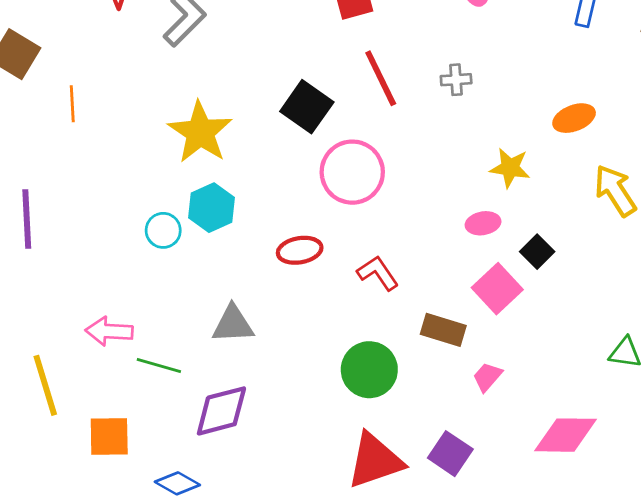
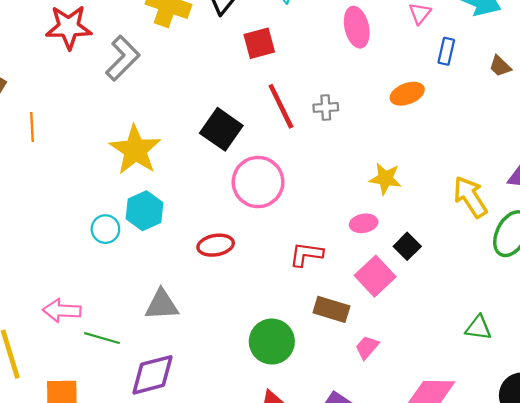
gray cross: (456, 80) -> (326, 107), moved
orange ellipse: (574, 118) -> (407, 94), moved
red L-shape: (378, 273) -> (306, 254), moved, turned -48

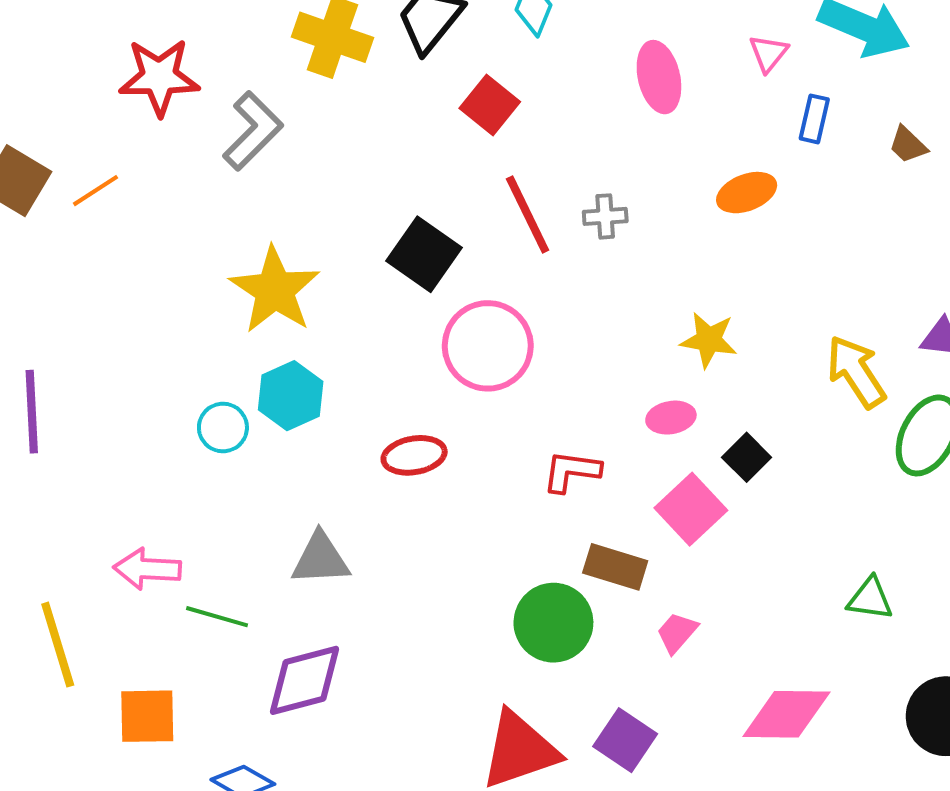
red square: (259, 43) -> (490, 105), turned -36
orange line: (32, 127) -> (95, 191), moved, turned 60
green circle: (272, 342) -> (553, 623), moved

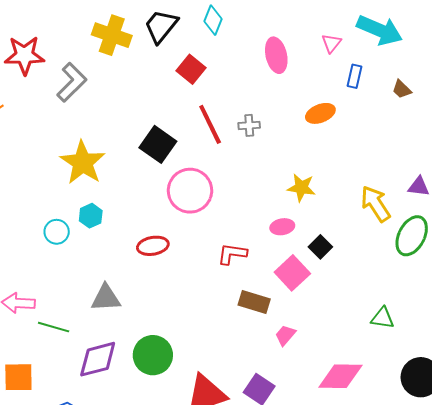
cyan hexagon: (291, 396) -> (91, 216), size x0.7
green circle: (553, 623) -> (153, 355), moved

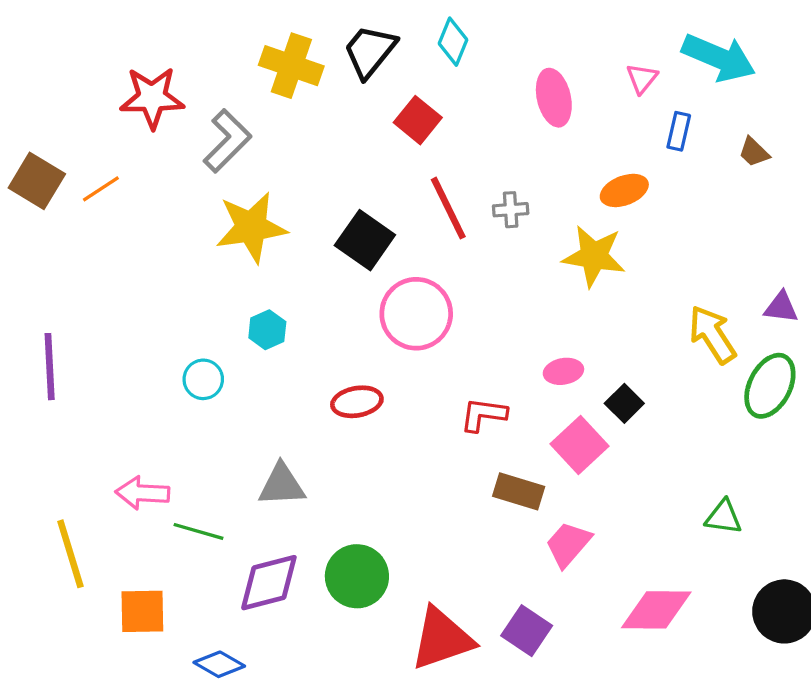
yellow star: (83, 163) -> (251, 227), moved, turned 30
yellow star: (301, 188) -> (594, 256), moved, size x1.4
cyan hexagon: (91, 216) -> (267, 330), moved
pink trapezoid: (285, 335) -> (568, 544), size x1.4

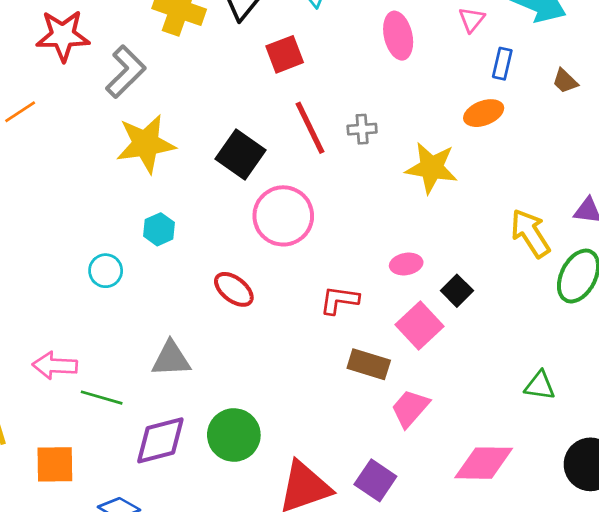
red square: (418, 120) -> (285, 54), turned 30
orange ellipse: (624, 190) -> (484, 113), moved
red ellipse: (357, 402) -> (234, 289), turned 48

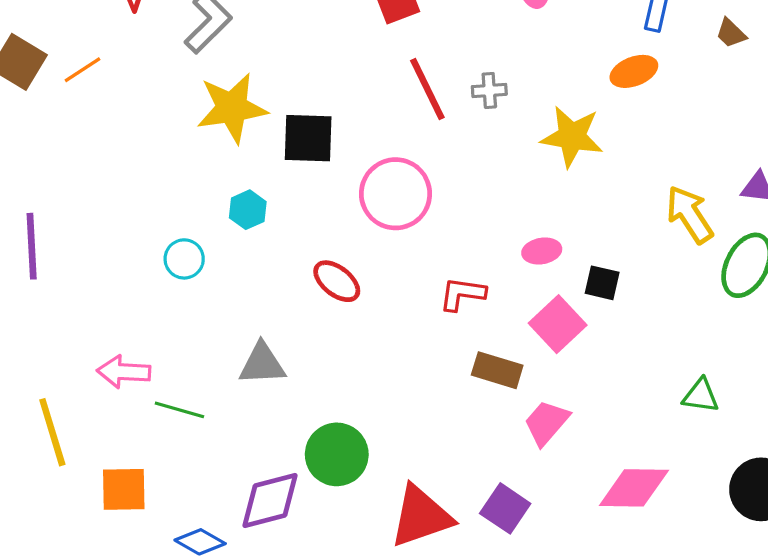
black square: (241, 154) -> (308, 138), moved, turned -33
black square: (457, 291) -> (602, 283), turned -32
purple diamond: (160, 440) -> (270, 501), moved

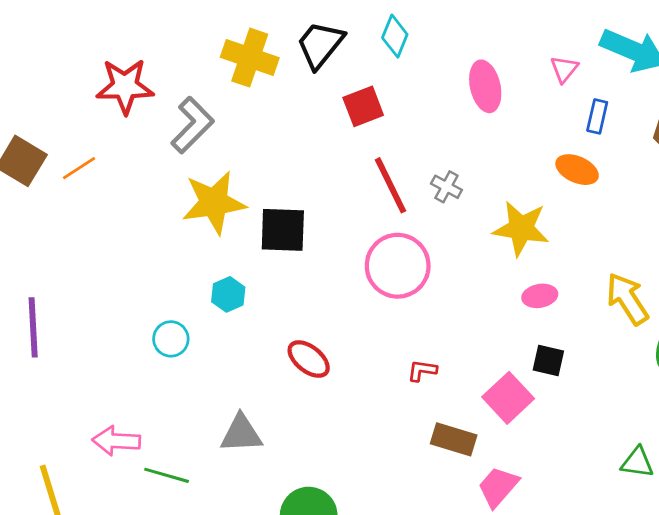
orange ellipse: (634, 71) -> (577, 170), turned 45
gray cross: (489, 90) -> (446, 187), turned 32
pink circle: (396, 194) -> (398, 266), moved
pink ellipse: (542, 251) -> (540, 296), moved
red L-shape: (462, 294) -> (422, 371), size x0.7

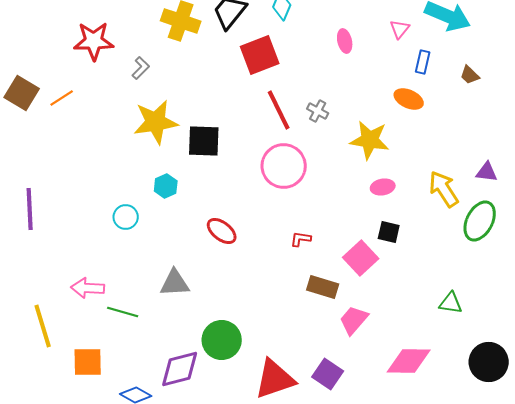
pink ellipse: (485, 86) -> (345, 41), size x0.7
red square: (363, 106) -> (260, 55), size x1.4
gray L-shape: (192, 125) -> (141, 68), size x0.6

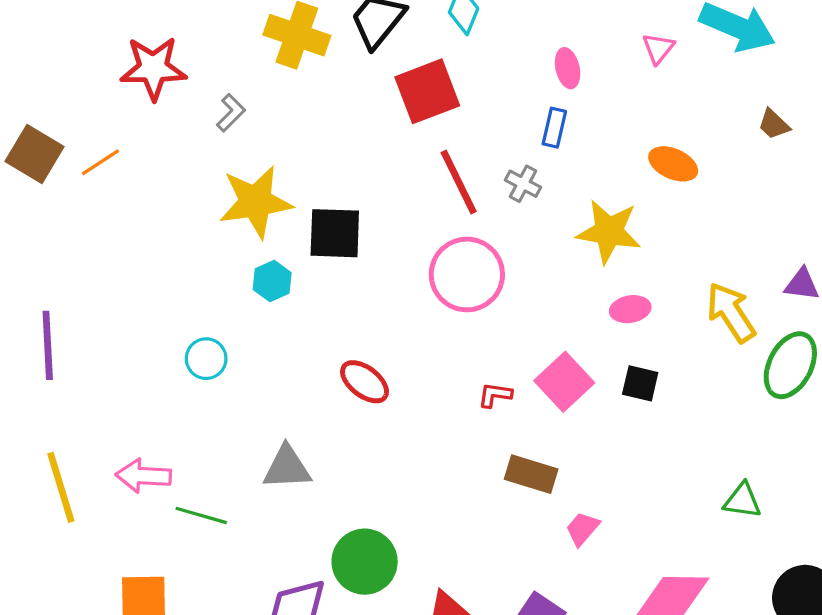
blue rectangle: (423, 62) -> (554, 128), moved
cyan hexagon: (166, 186) -> (272, 281), moved
pink square: (361, 258) -> (564, 382), moved
pink trapezoid: (354, 320) -> (582, 529), size x0.7
yellow line: (43, 326) -> (61, 487), moved

